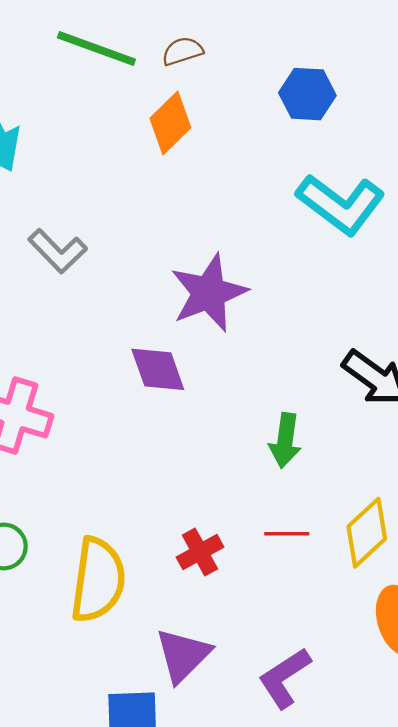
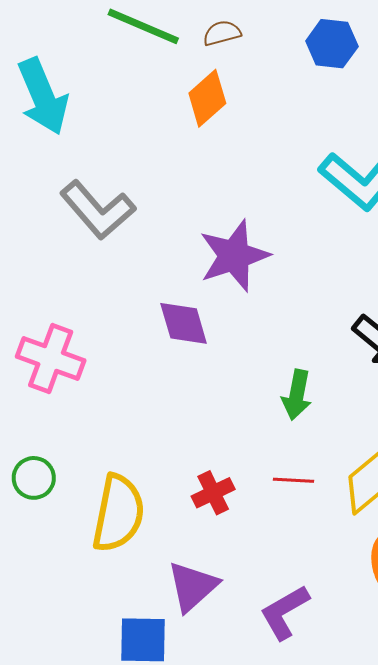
blue hexagon: (307, 94) -> (332, 44), moved
gray L-shape: (58, 251) -> (98, 210), size x1.4

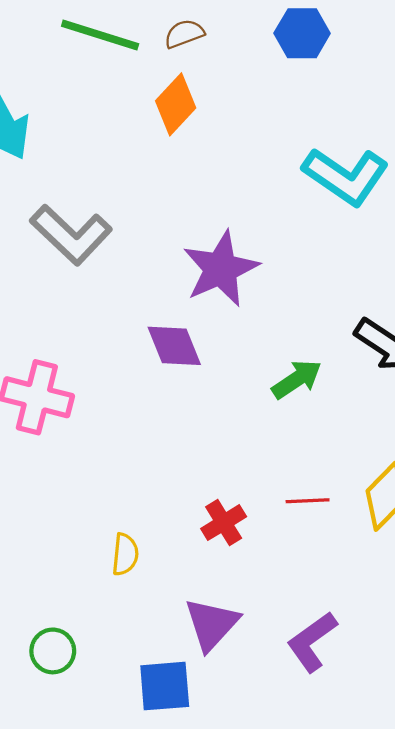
green arrow: (297, 395) -> (297, 379), moved, turned -129
green circle: (34, 478) -> (53, 651), moved
yellow semicircle: (118, 513) -> (125, 554), size x0.5

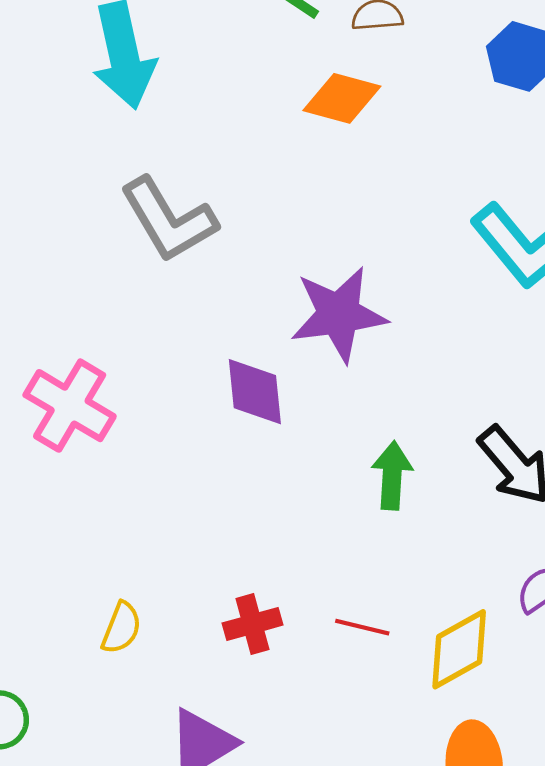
orange diamond: (176, 104) -> (342, 98), turned 46
green arrow: (297, 379) -> (392, 476), turned -69

